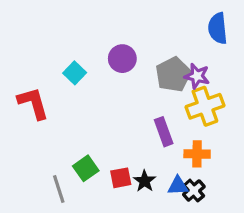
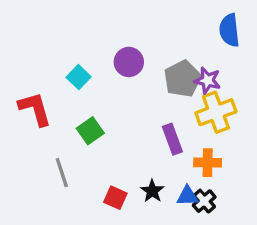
green square: (86, 168) -> (90, 131), moved
red square: (121, 178) -> (115, 198), moved, turned 35
gray line: (59, 189) -> (62, 173), moved

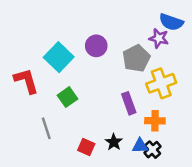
blue semicircle: (229, 30) -> (171, 22), turned -65
cyan square: (79, 77) -> (59, 57), size x1.6
purple star: (208, 80) -> (159, 38), moved

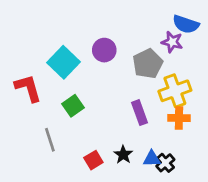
orange cross: (155, 121) -> (179, 118), moved
red square: (86, 147) -> (93, 160), turned 35

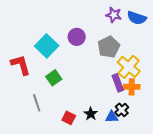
purple star: (172, 42) -> (114, 15), moved
yellow cross: (175, 91) -> (129, 67), turned -30
purple rectangle: (140, 113) -> (118, 83), moved
red square: (93, 160) -> (69, 118), turned -32
black cross: (165, 163) -> (122, 110), moved

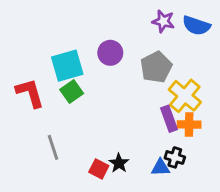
cyan square: (47, 46) -> (67, 66), turned 30
green square: (54, 78) -> (72, 91), moved
black cross: (122, 110) -> (175, 157), turned -32
black star: (91, 114) -> (119, 163), moved

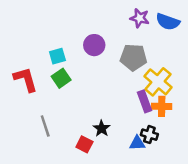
cyan square: (67, 66) -> (57, 56), size x0.6
gray pentagon: (156, 67) -> (133, 57), turned 30
black star: (119, 163) -> (102, 128), moved

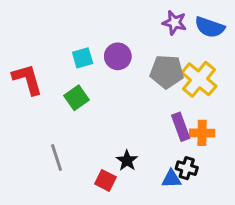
cyan square: (57, 56) -> (83, 58), moved
red L-shape: (26, 79) -> (27, 79), moved
yellow cross: (158, 82) -> (199, 79), moved

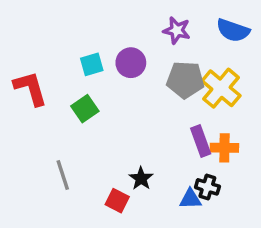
purple star: (174, 23) -> (177, 30), moved

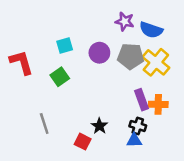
blue semicircle: (233, 30) -> (151, 30), moved
purple circle: (131, 63) -> (99, 53), moved
black cross: (207, 187) -> (138, 126), moved

